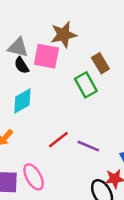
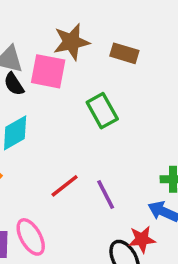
brown rectangle: (100, 63) -> (124, 53), moved, turned -42
purple line: (88, 146) -> (106, 195), turned 40

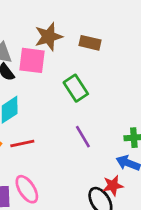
red line: (65, 186) -> (22, 144), moved, turned 30
purple line: (106, 195) -> (83, 137), moved

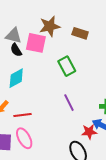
red line: (22, 144) -> (23, 115), moved
red star: (113, 186) -> (89, 132), moved

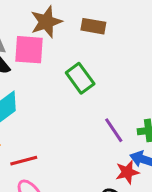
purple line: (69, 103) -> (114, 130), moved

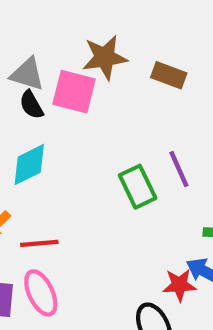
green rectangle: (80, 78) -> (138, 187), moved
purple line: (114, 130) -> (179, 169), moved

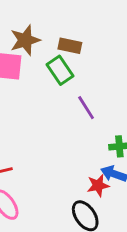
green rectangle: (138, 187) -> (60, 70), moved

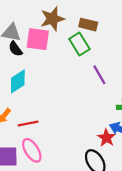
red star: (98, 185) -> (106, 138), turned -30

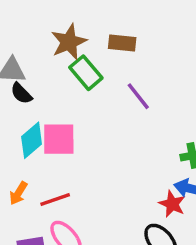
pink square: (38, 39) -> (59, 139), moved
green rectangle: (79, 44) -> (86, 73), moved
purple line: (99, 75) -> (138, 96), moved

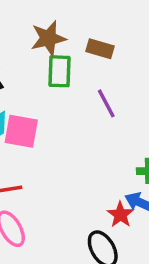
green rectangle: (86, 73) -> (60, 71), turned 32

